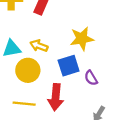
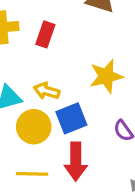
blue square: (69, 66) -> (71, 118), moved

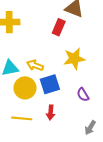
red rectangle: (45, 34) -> (59, 27), moved
red arrow: (76, 161) -> (51, 112), size x0.6

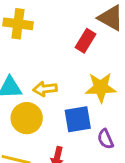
yellow arrow: (35, 65) -> (45, 89), turned -35
blue square: (50, 84) -> (78, 119), moved

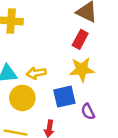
red rectangle: (85, 41) -> (80, 39), moved

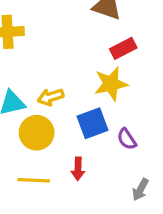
red rectangle: (80, 39) -> (123, 48), moved, turned 42

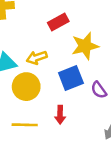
red rectangle: (123, 48) -> (58, 22), moved

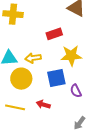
red arrow: (60, 115) -> (43, 104), turned 96

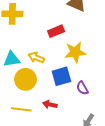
yellow arrow: (33, 58) -> (36, 57), turned 35

